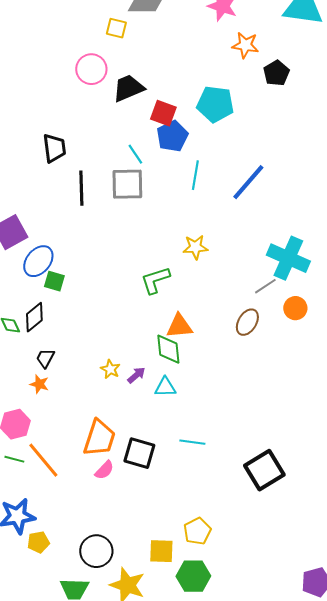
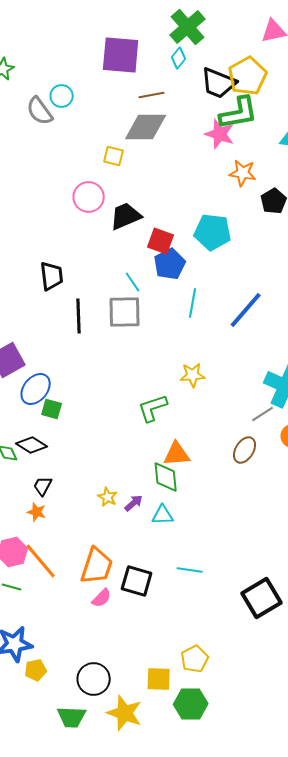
black diamond: (34, 317) -> (32, 445), turned 72
orange line: (43, 460) -> (41, 561), moved

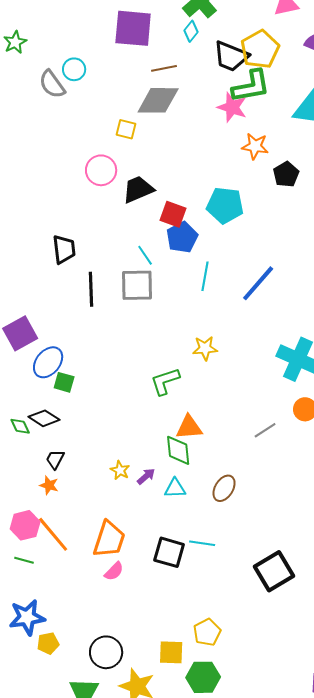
gray line: (263, 414) -> (265, 430), moved
brown ellipse: (245, 450) -> (224, 488), moved
black square: (137, 581) -> (169, 552), moved

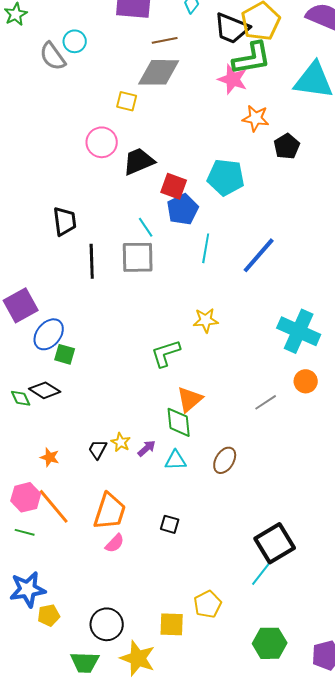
orange triangle: (189, 427) -> (190, 399), turned -36
black trapezoid: (55, 459) -> (98, 449), moved
cyan line: (202, 543) -> (261, 574), moved, turned -60
black square: (169, 552) -> (170, 524), size x0.6
green hexagon: (203, 677) -> (270, 643), moved

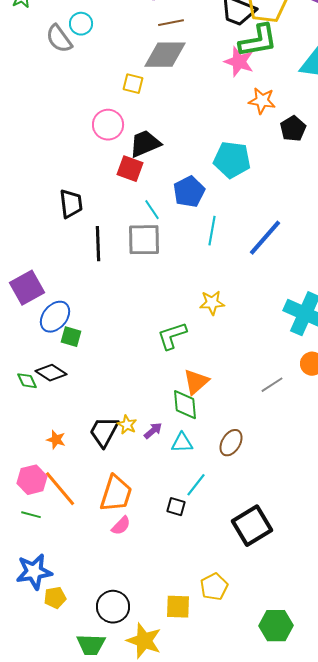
red square: (174, 186) -> (130, 169), moved
black trapezoid: (98, 449) -> (104, 432), size x1.6
black square: (275, 543) -> (252, 526), moved
cyan line: (261, 574) -> (196, 485), moved

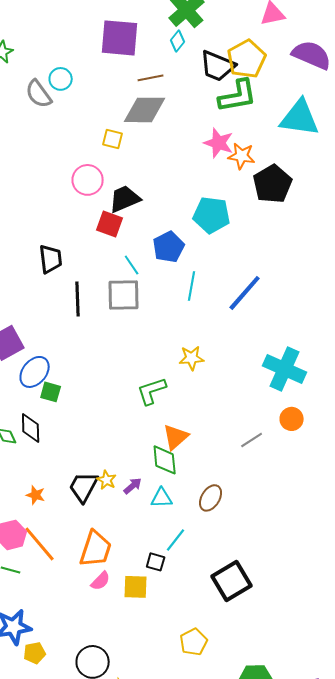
pink star: (239, 62) -> (219, 143), moved
black pentagon: (293, 129) -> (273, 184), size x1.5
black diamond: (51, 373) -> (31, 428), turned 56
yellow square: (178, 607) -> (136, 587), moved

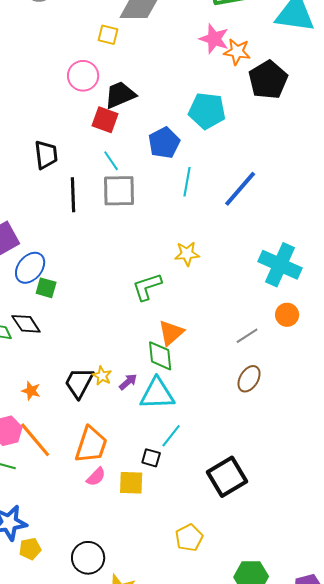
cyan line: (132, 265) -> (111, 161), moved
black diamond: (31, 428) -> (26, 324), turned -32
cyan triangle: (162, 498) -> (157, 394), size x1.6
brown ellipse: (211, 498) -> (249, 379), moved

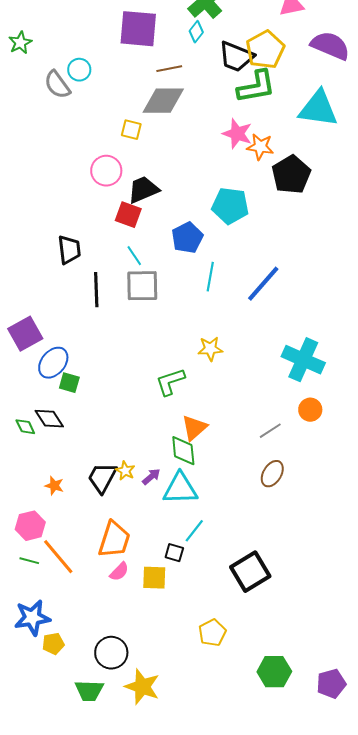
orange line: (35, 440) -> (58, 557), moved

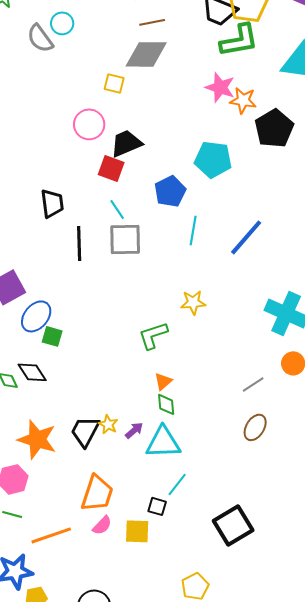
orange triangle: (194, 428) -> (163, 381), moved, size x0.7
green diamond: (183, 451) -> (166, 404), size x0.7
orange star: (54, 486) -> (37, 439), size x2.0
orange line: (58, 557) -> (51, 535), moved, turned -69

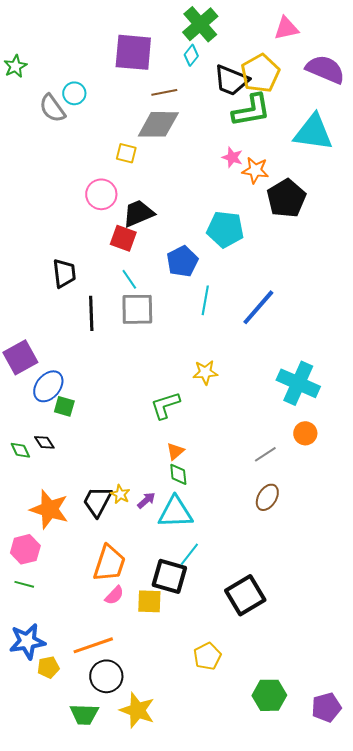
pink star: (220, 87) -> (232, 157), size x0.7
black diamond: (32, 372) -> (44, 442), size x0.7
black square: (157, 506) -> (169, 576), size x1.8
orange line: (51, 535) -> (93, 645), moved

